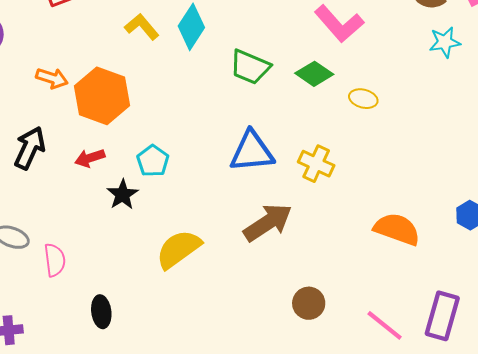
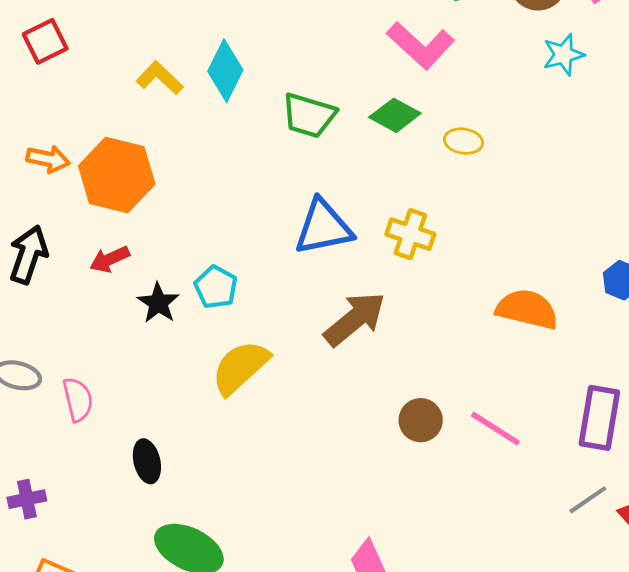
cyan pentagon: (153, 161) -> (216, 287), moved
pink line: (385, 325) -> (495, 429), moved

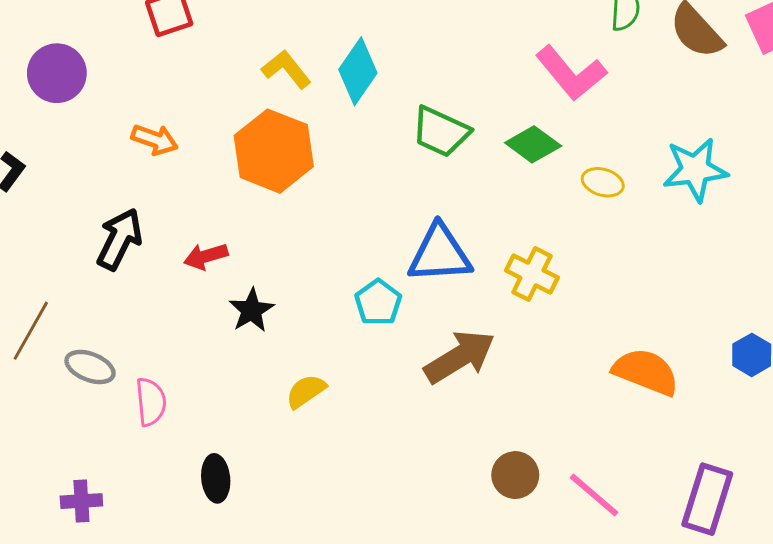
cyan star: (563, 55) -> (695, 170), moved, size x1.4
orange hexagon: (117, 175) -> (274, 151), moved
cyan pentagon: (216, 287) -> (378, 302), moved
yellow semicircle: (240, 367) -> (306, 391), moved, size x0.6

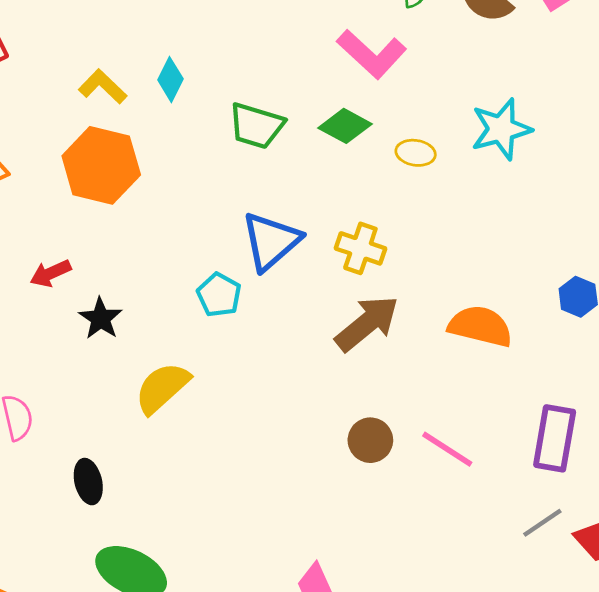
cyan diamond: (358, 71) -> (170, 79), size x0.7
blue triangle: (440, 254) -> (271, 241), turned -30
brown arrow: (460, 357) -> (367, 323), moved
yellow semicircle: (306, 391) -> (162, 388), size x1.5

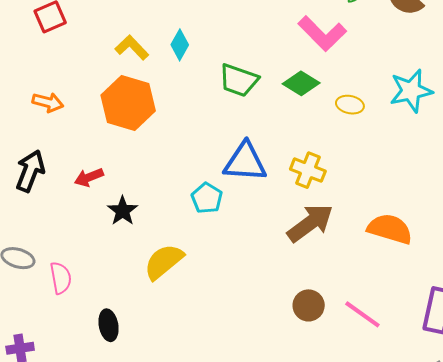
blue triangle: (271, 241) -> (245, 162), turned 42

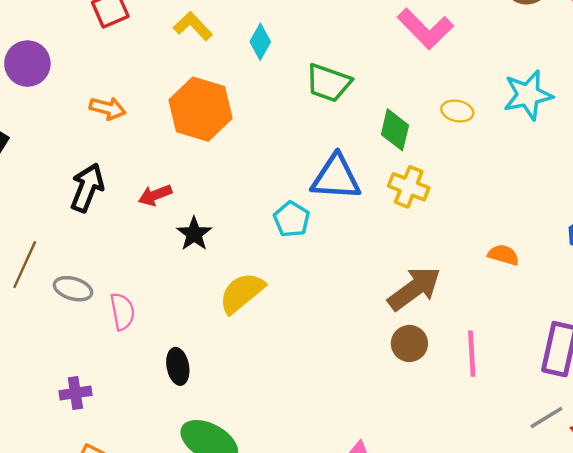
yellow L-shape: (132, 48) -> (193, 26), moved
green diamond: (301, 83) -> (395, 130), moved, turned 72
brown arrow: (310, 223) -> (414, 289), moved
orange semicircle: (390, 229) -> (503, 255), size x0.6
pink line: (362, 314) -> (472, 354), turned 51

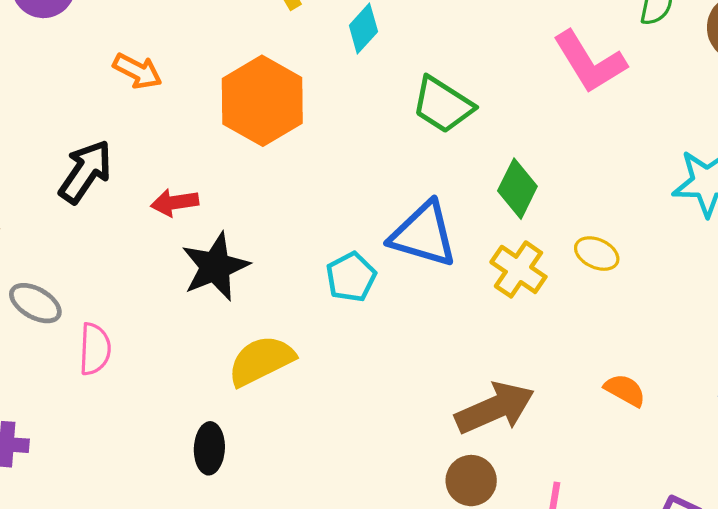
yellow ellipse: (457, 111) -> (597, 254), moved
black star: (194, 234) -> (215, 267), size x1.4
black ellipse: (178, 366) -> (209, 448), moved

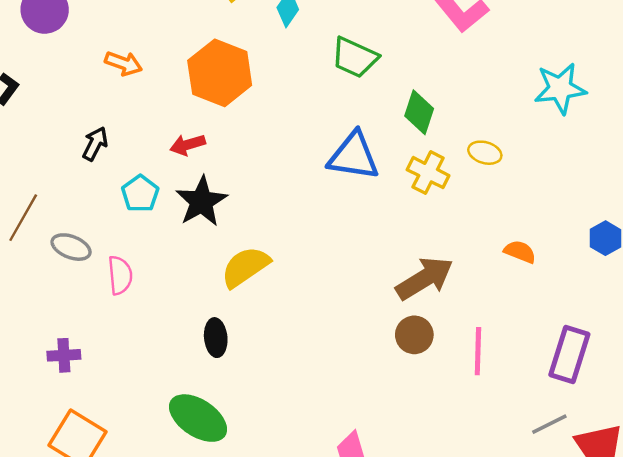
black arrow: (85, 172) -> (95, 144), size x0.7
red arrow: (175, 203) -> (188, 145), moved
cyan pentagon: (351, 277) -> (140, 194), moved

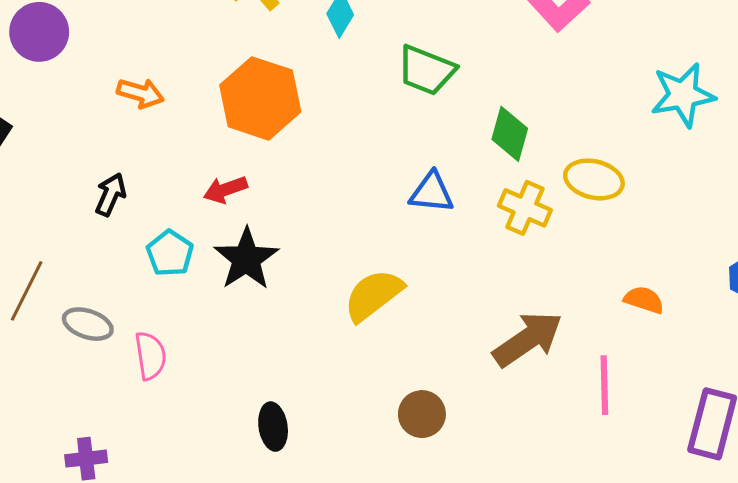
yellow ellipse: (485, 153) -> (594, 179), size x1.4
blue triangle: (354, 156) -> (432, 193), size x0.7
yellow semicircle: (245, 267) -> (373, 295), moved
brown circle: (414, 335) -> (422, 414), moved
pink line: (478, 351) -> (604, 385), moved

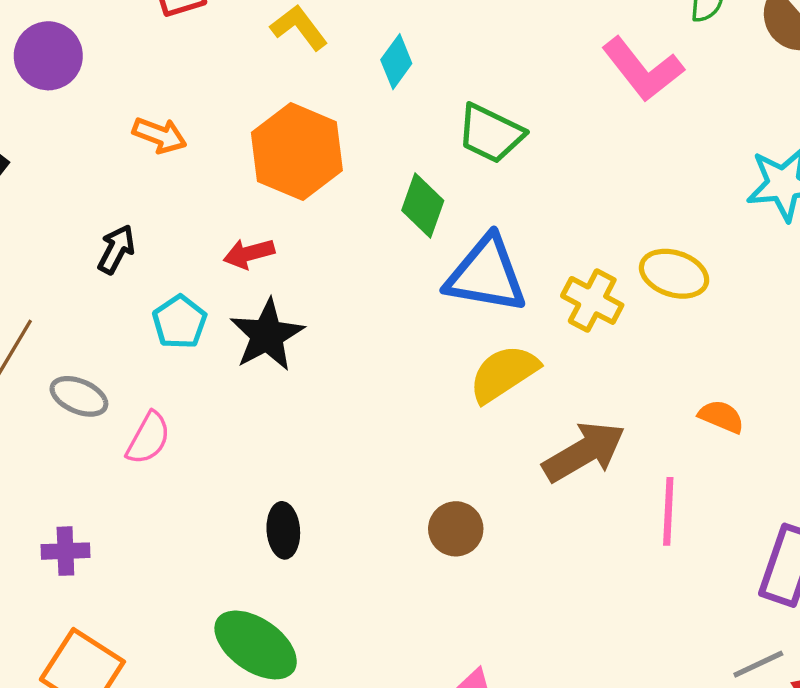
green diamond: (510, 134) -> (423, 205), moved
blue triangle: (432, 193) -> (486, 275), size x1.6
yellow semicircle: (373, 295) -> (504, 374), moved
pink semicircle: (150, 356) -> (148, 438), turned 33

